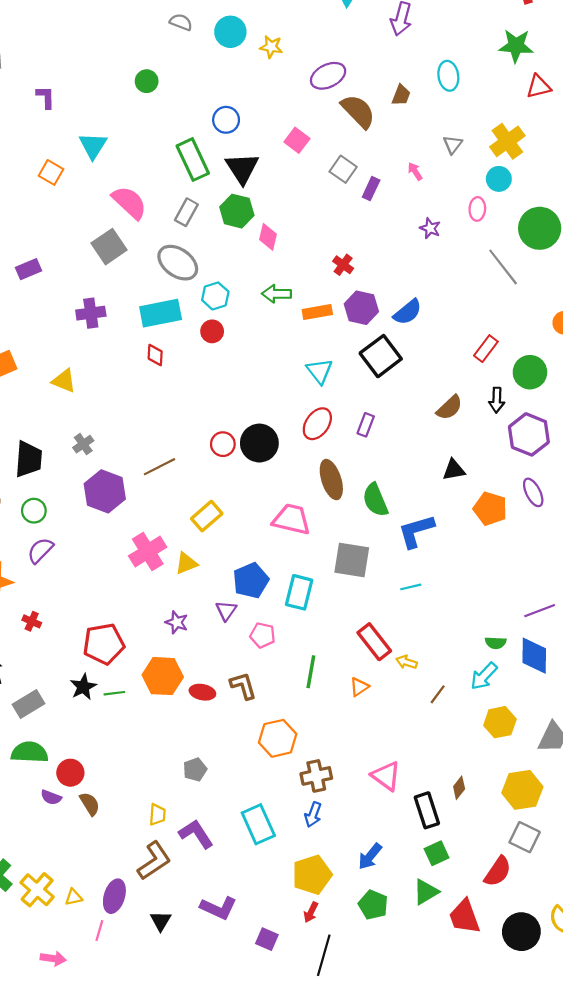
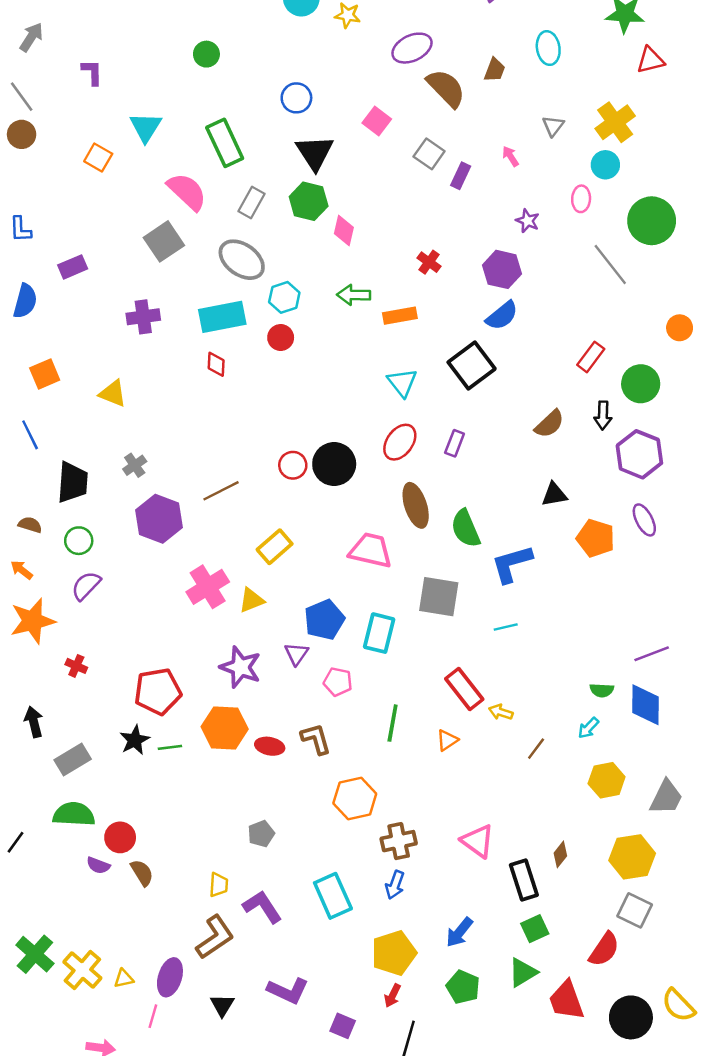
green rectangle: (193, 160) -> (225, 143), moved
purple hexagon: (361, 308) -> (502, 269), moved
purple star: (177, 622) -> (240, 667), size x1.6
cyan arrow: (484, 676) -> (588, 728), size x0.7

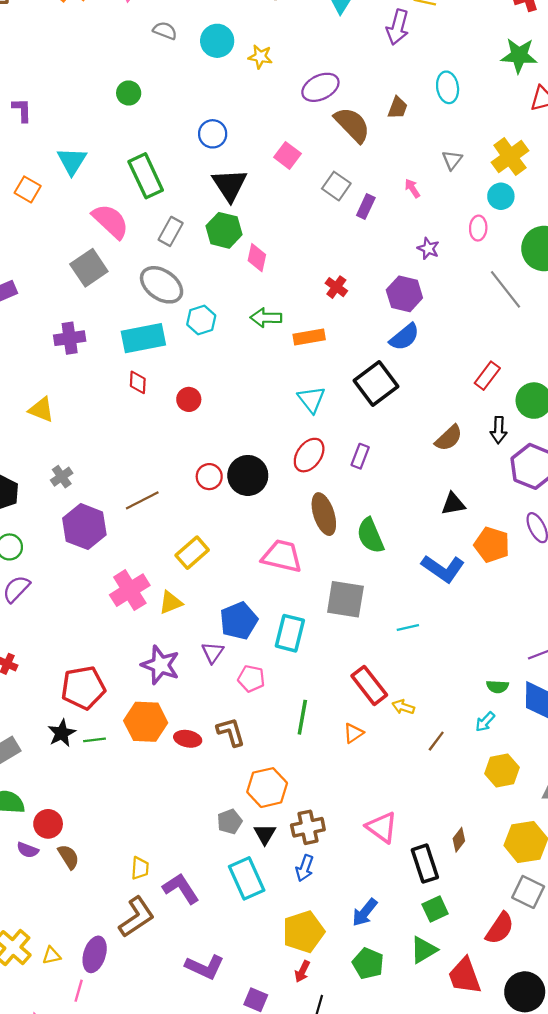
red circle: (281, 338) -> (189, 399), moved
blue L-shape: (512, 564) -> (443, 569), moved, turned -129
gray pentagon: (261, 834) -> (230, 822), moved
black triangle: (222, 1005) -> (265, 834), moved

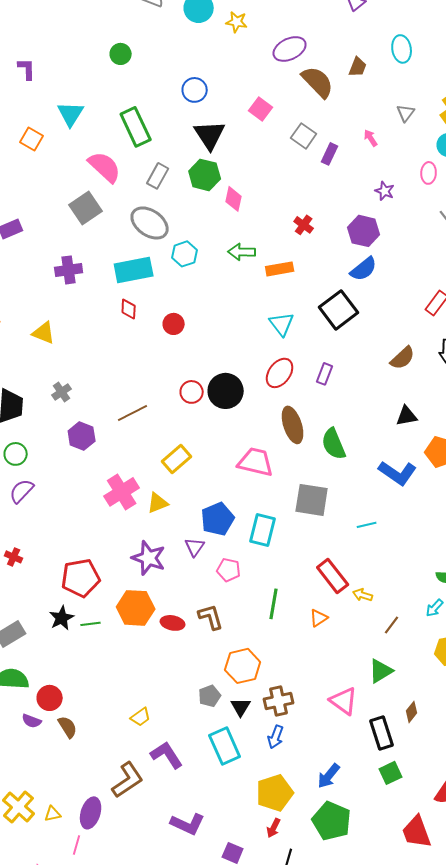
purple hexagon: (84, 527) -> (82, 436), size x0.7
yellow trapezoid: (140, 868) -> (141, 717), moved, turned 50
green triangle: (424, 950) -> (381, 671), moved
green pentagon: (368, 963) -> (332, 821), size x1.4

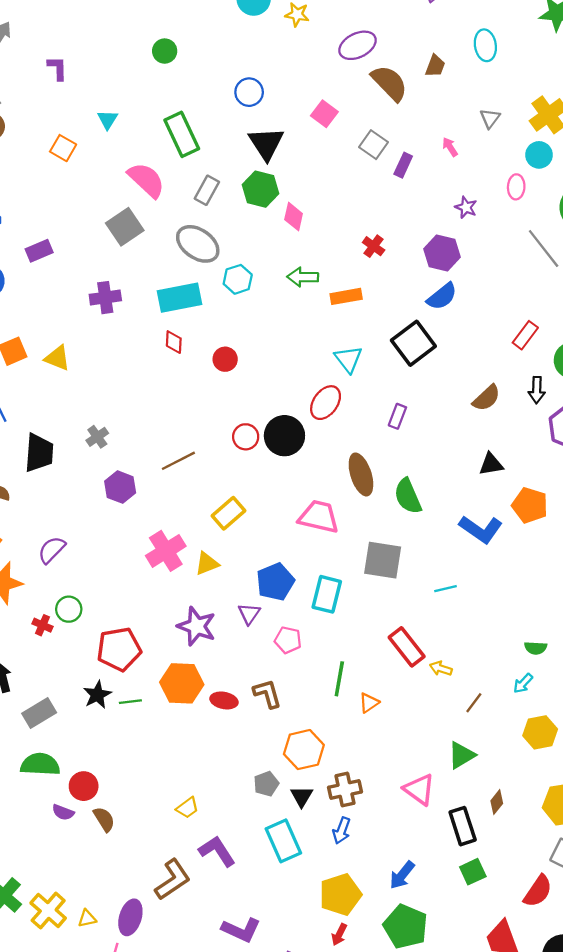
cyan triangle: (71, 114) -> (108, 120), size x0.7
yellow triangle: (44, 333) -> (57, 358), moved
red ellipse: (280, 373) -> (326, 403), moved
green circle: (16, 454) -> (69, 609), moved
orange triangle: (319, 618) -> (369, 703), moved

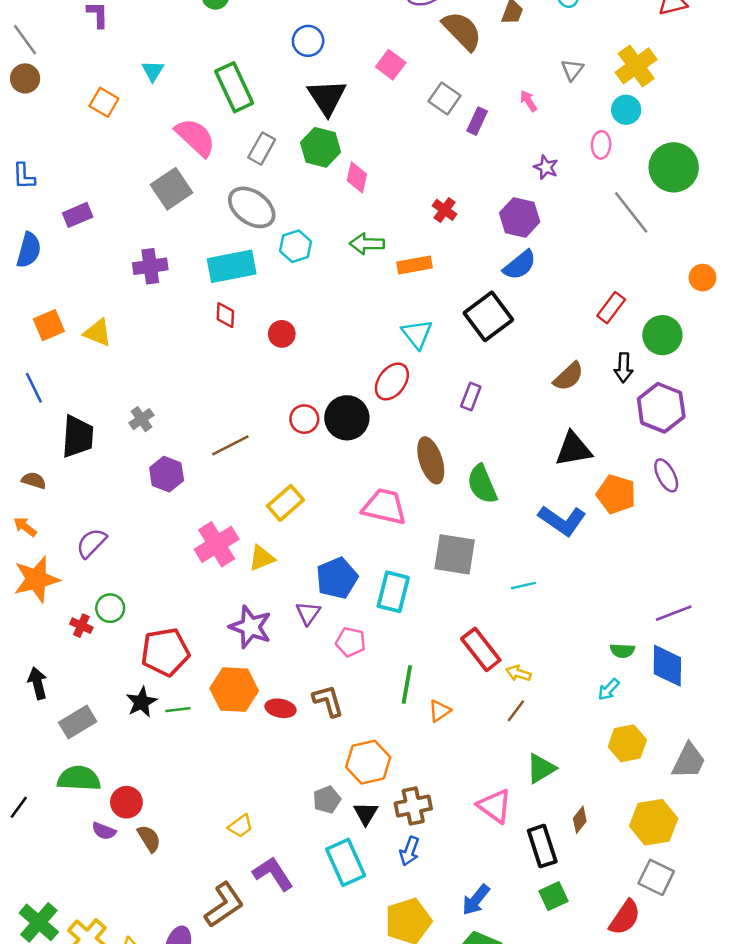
black triangle: (491, 464) -> (574, 449), size x1.4
brown line: (474, 703) -> (516, 711), moved

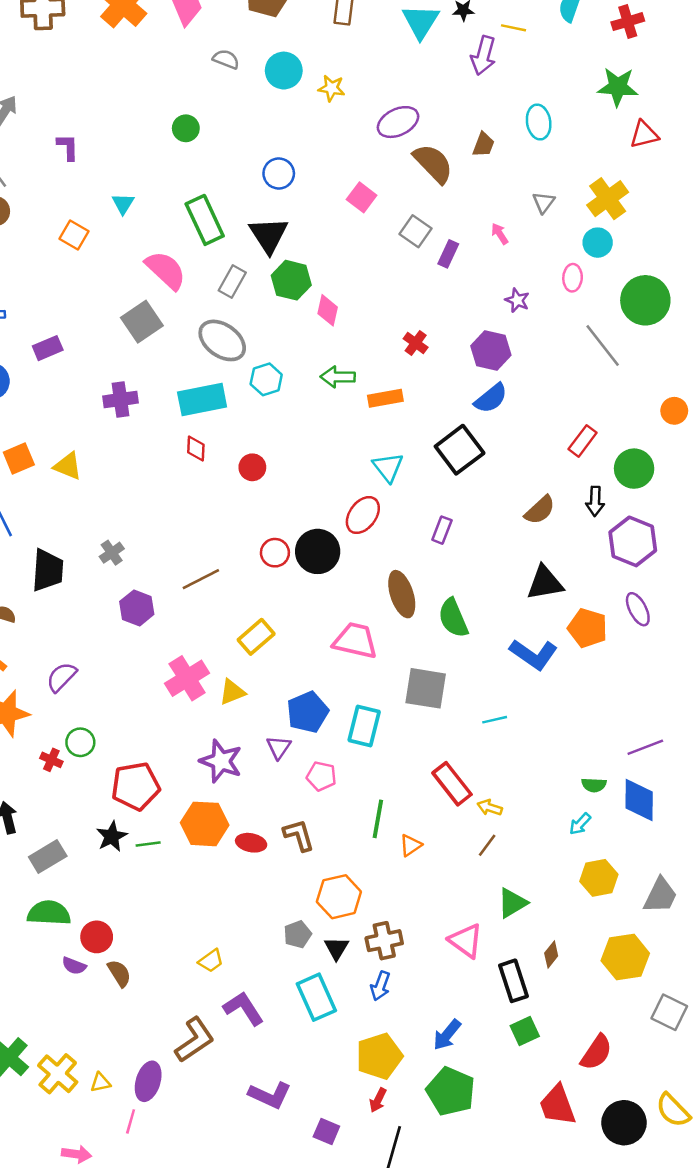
black triangle: (327, 97) -> (269, 235), moved
gray square: (656, 877) -> (669, 1012), moved

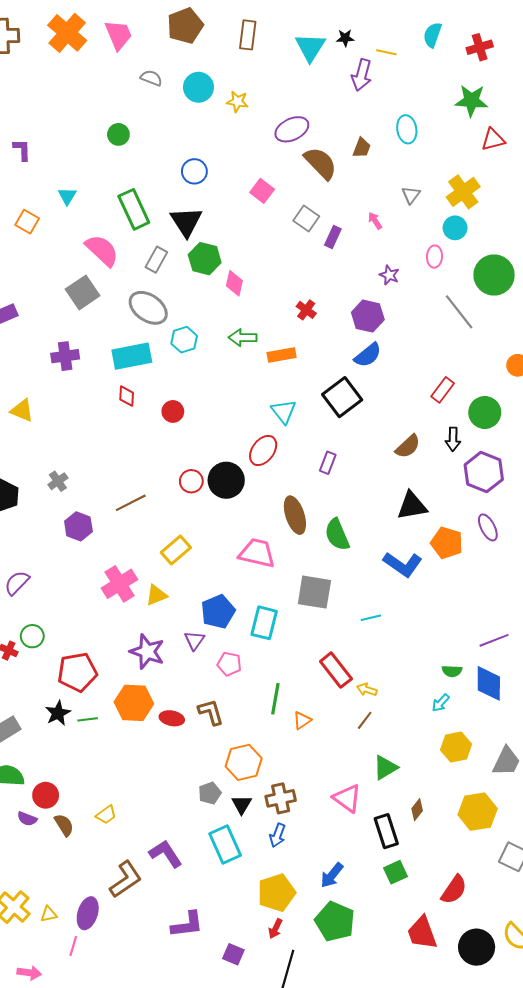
yellow trapezoid: (211, 961) -> (106, 815), moved
purple L-shape: (270, 1095) -> (187, 925), turned -32

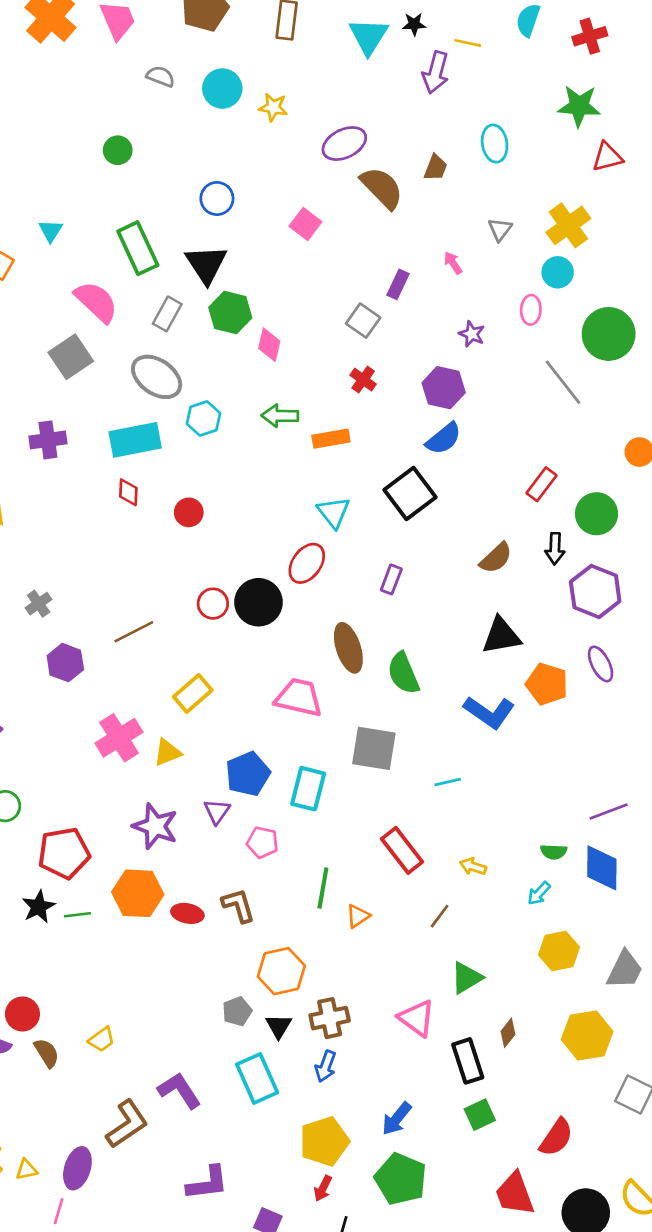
gray square: (306, 219) -> (363, 321), moved
yellow arrow: (367, 690) -> (473, 866), moved

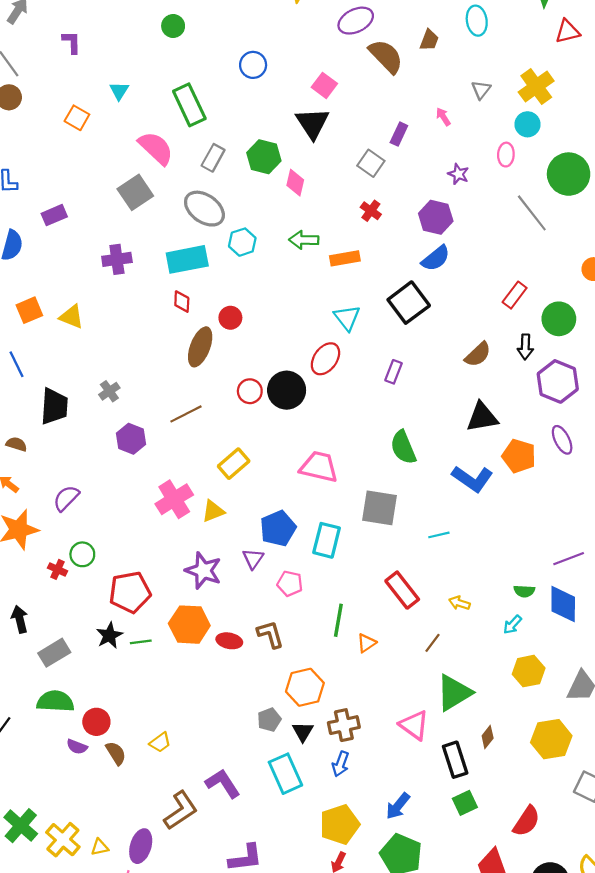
black triangle: (206, 264) -> (312, 123), moved
brown ellipse: (348, 648) -> (200, 347), moved, turned 39
green triangle: (466, 978) -> (454, 693), size x1.4

